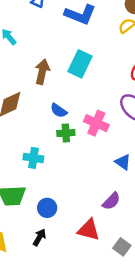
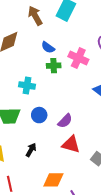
brown arrow: (42, 72) -> (35, 16), turned -42
purple semicircle: (111, 201) -> (65, 121), moved
blue circle: (47, 208) -> (39, 115), moved

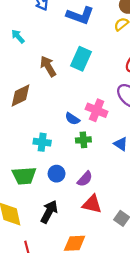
blue semicircle: (48, 47) -> (72, 119), moved
green cross: (54, 66) -> (83, 140), moved
black arrow: (31, 150) -> (49, 212), size x1.5

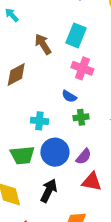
pink cross: (97, 110) -> (82, 68), moved
blue circle: (57, 174) -> (55, 152), size x1.6

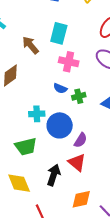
green cross: (81, 117) -> (79, 96), moved
blue circle: (55, 152) -> (60, 125), moved
red triangle: (92, 182) -> (77, 162), moved, turned 36

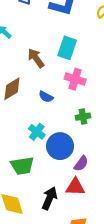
blue semicircle: (60, 88) -> (46, 97), moved
cyan cross: (37, 114) -> (37, 132), turned 35
red triangle: (77, 162) -> (75, 187), turned -42

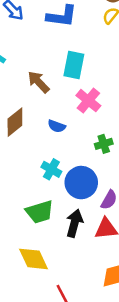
pink cross: (75, 79) -> (88, 101), turned 30
black arrow: (50, 198) -> (74, 223), moved

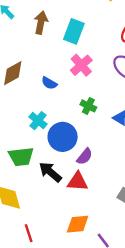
brown arrow: (39, 82) -> (41, 23), moved, turned 45
green cross: (104, 144) -> (88, 106), turned 35
black arrow: (74, 223) -> (50, 172), turned -75

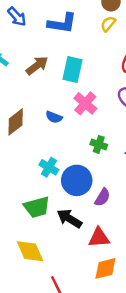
brown arrow: (41, 23) -> (37, 66), turned 50
blue semicircle: (49, 83) -> (54, 117), moved
red triangle: (78, 181) -> (99, 238), moved

